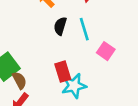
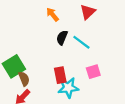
cyan line: (84, 29) -> (81, 42), turned -42
pink square: (106, 51) -> (93, 72), moved, turned 32

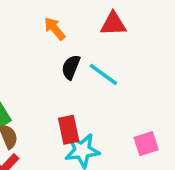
red triangle: (88, 12) -> (113, 24), turned 42
pink square: (93, 72) -> (146, 144), moved

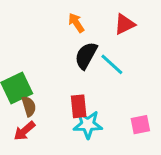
red triangle: (113, 24) -> (124, 24), turned -30
black semicircle: (71, 67) -> (86, 56), size x1.4

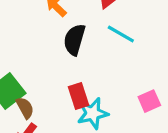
cyan line: (112, 64) -> (121, 34), moved

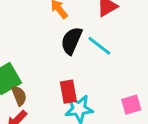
cyan line: (121, 34) -> (99, 46), moved

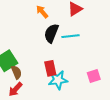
cyan line: (99, 46) -> (71, 36), turned -42

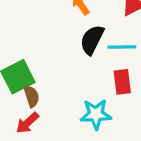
red rectangle: (50, 68) -> (122, 82), moved

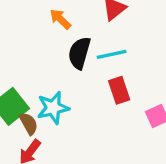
cyan star: (96, 114) -> (53, 108), moved

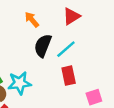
cyan line: (112, 54) -> (66, 49), turned -35

